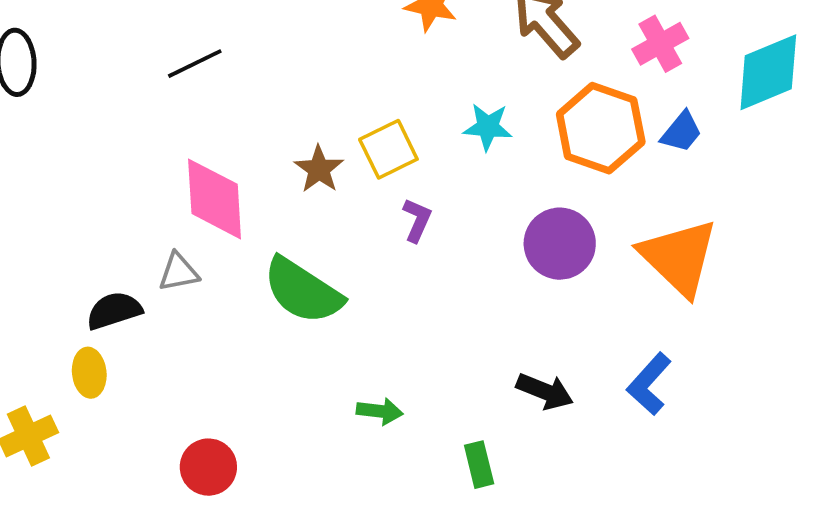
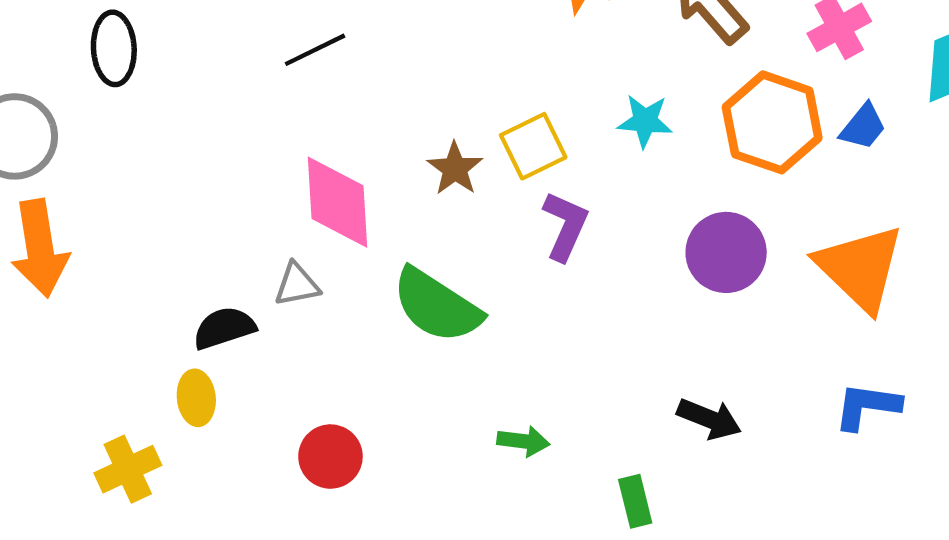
purple L-shape: (417, 220) -> (565, 226), size x1.4
blue L-shape: (649, 384) -> (867, 406), moved, turned 56
red circle: (208, 467) -> (330, 457), moved

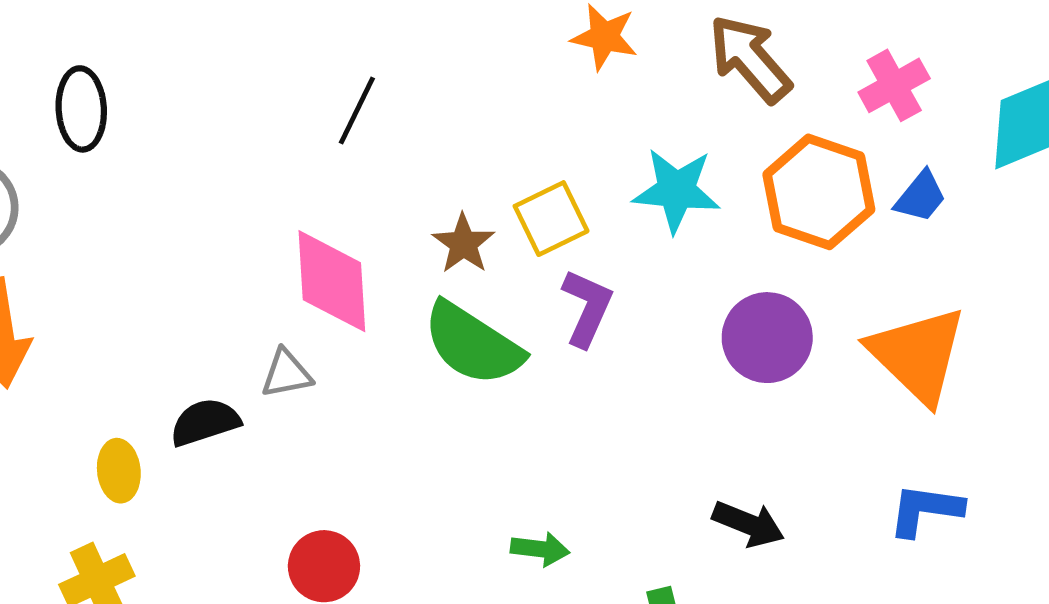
black line: (315, 50) -> (357, 110), moved, turned -38
cyan star: (645, 121) -> (676, 190), size x1.4
green semicircle: (437, 306) -> (473, 344), moved
yellow ellipse: (196, 398) -> (119, 471), moved

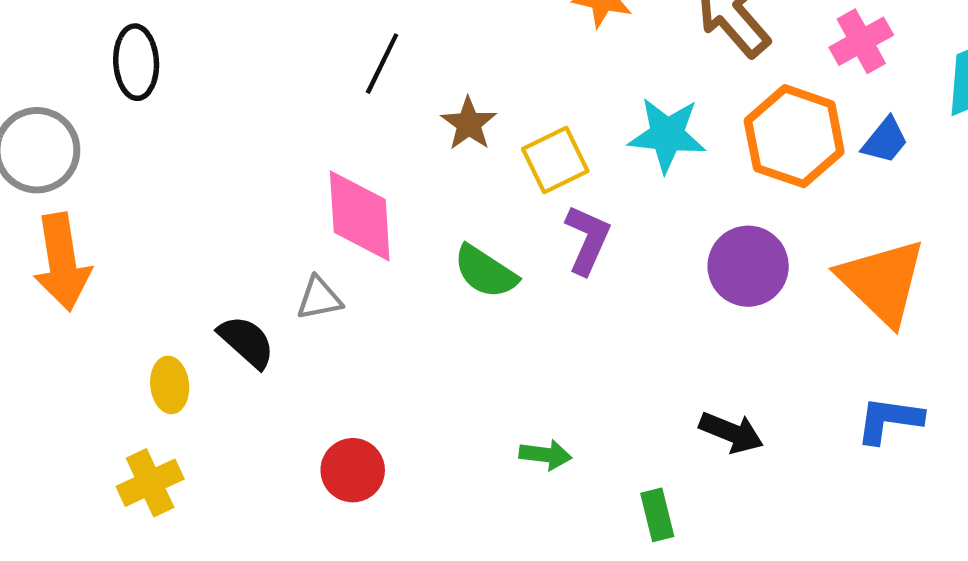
brown star: (463, 244) -> (469, 124), moved
green semicircle: (473, 344) -> (485, 272), size x0.7
black semicircle: (205, 422) -> (246, 342), turned 60

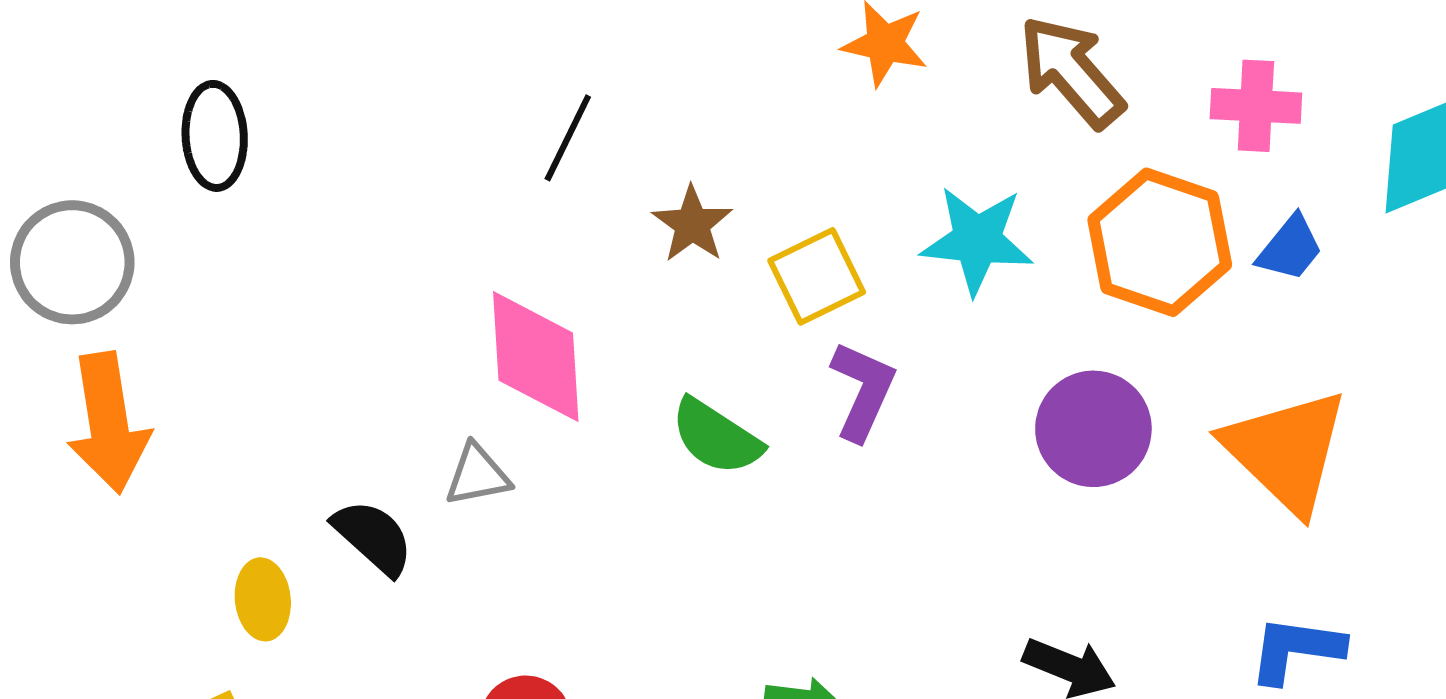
pink cross: (861, 41) -> (1256, 106), turned 32

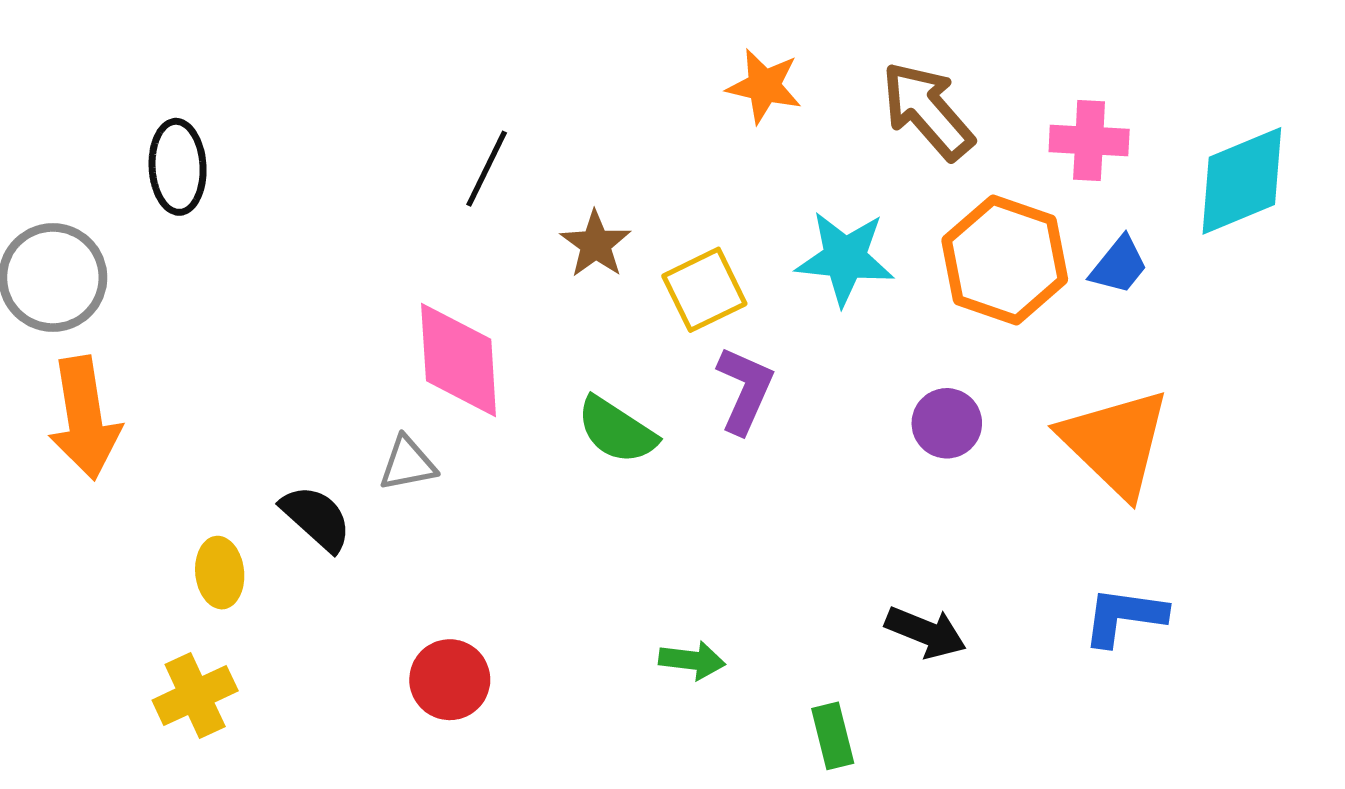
purple circle: (1093, 429) -> (947, 423), size x0.7

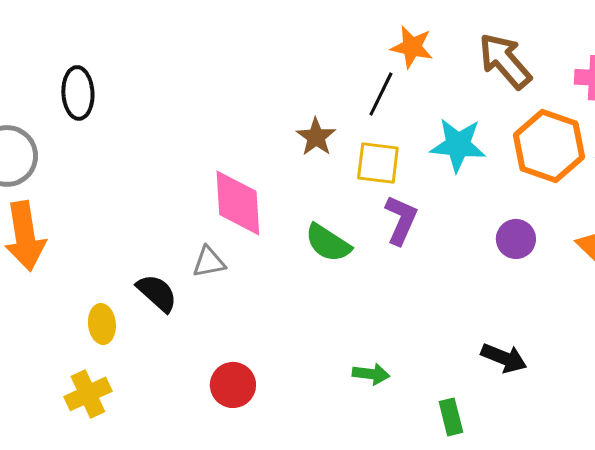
black line: (487, 169) -> (381, 94), moved
yellow square: (704, 290) -> (378, 163), turned 33

